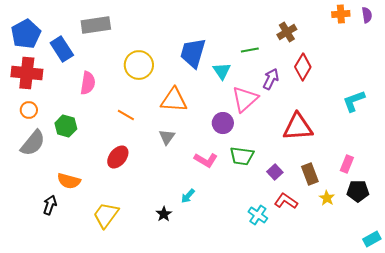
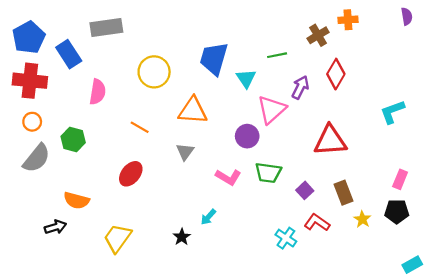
orange cross: (341, 14) -> (348, 20), moved
pink rectangle: (347, 164) -> (400, 179), moved
black arrow: (50, 205) -> (55, 227), turned 54

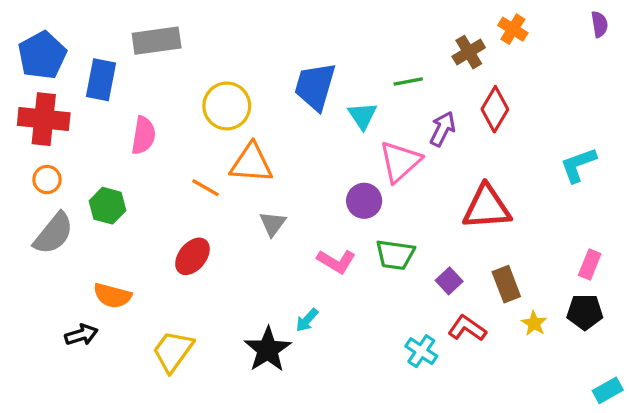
orange cross: (348, 20) -> (513, 29), turned 36
blue rectangle: (69, 54) -> (101, 80), turned 44
orange triangle: (193, 111) -> (251, 163), moved
black star: (182, 237) -> (268, 350), size x1.8

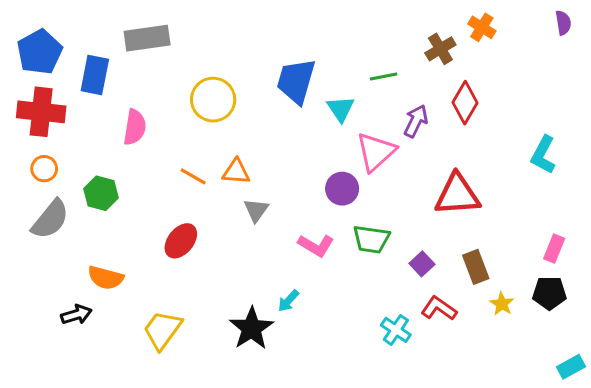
orange triangle: (251, 163) -> (236, 172), moved, size x0.7
cyan L-shape: (578, 165) -> (543, 155), turned -42

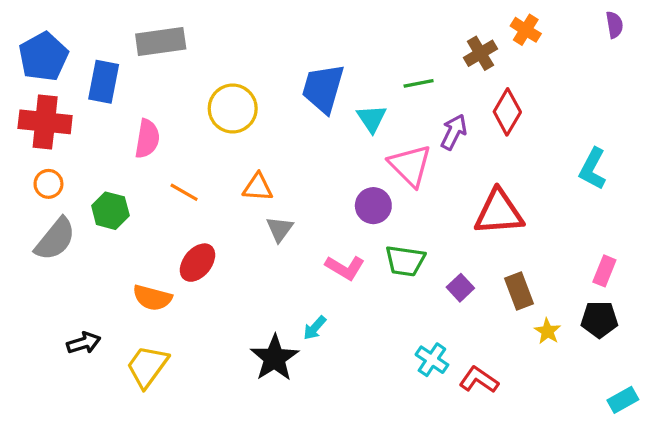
pink triangle: (376, 152) -> (410, 165), turned -33
orange line: (193, 176) -> (184, 192), moved
orange semicircle: (106, 278) -> (152, 298), moved
red L-shape: (439, 308) -> (479, 380), moved
yellow trapezoid: (162, 330) -> (147, 366), moved

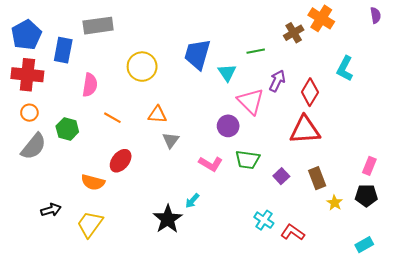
orange cross: (526, 30) -> (321, 18), size x1.4
red diamond: (507, 112) -> (310, 92), moved
cyan L-shape: (593, 169) -> (345, 69), moved
cyan rectangle: (623, 400) -> (364, 245), moved

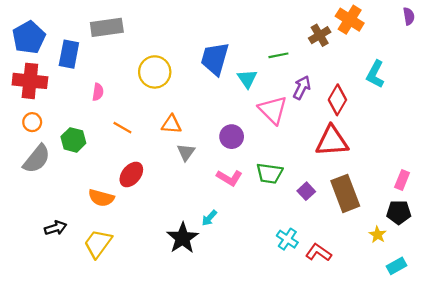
pink semicircle: (90, 85) -> (98, 92), size x0.7
purple circle: (228, 126) -> (232, 137), moved
brown rectangle: (317, 178) -> (345, 193), size x1.5
yellow star: (335, 203) -> (378, 235), moved

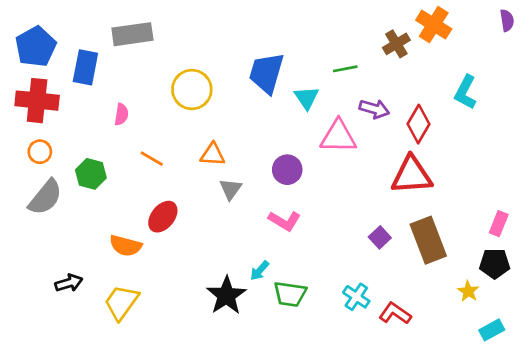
purple arrow: (302, 88) -> (374, 109), turned 80
pink triangle: (273, 110) -> (338, 136), turned -44
green trapezoid: (269, 173) -> (290, 294), moved

